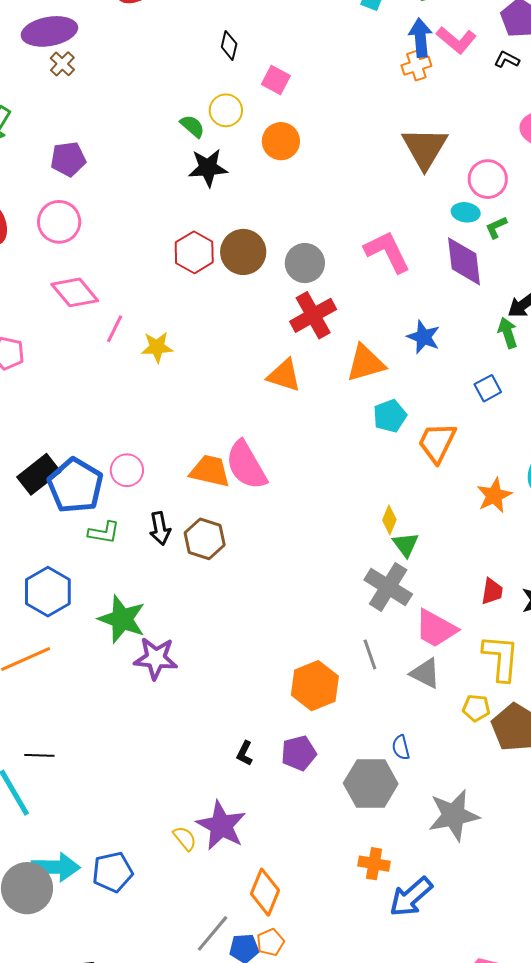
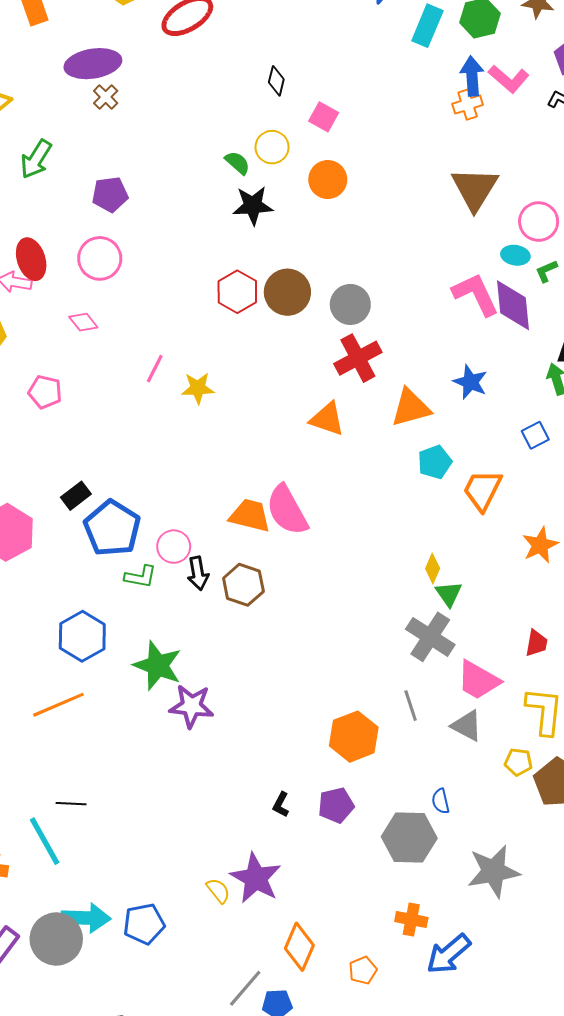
pink L-shape: (387, 252) -> (476, 294), moved
pink diamond: (75, 292) -> (83, 322), moved, size x0.6
pink circle: (127, 470) -> (174, 547), moved
black rectangle: (39, 474) -> (76, 496), moved, size x0.7
orange pentagon: (270, 942) -> (363, 970), moved

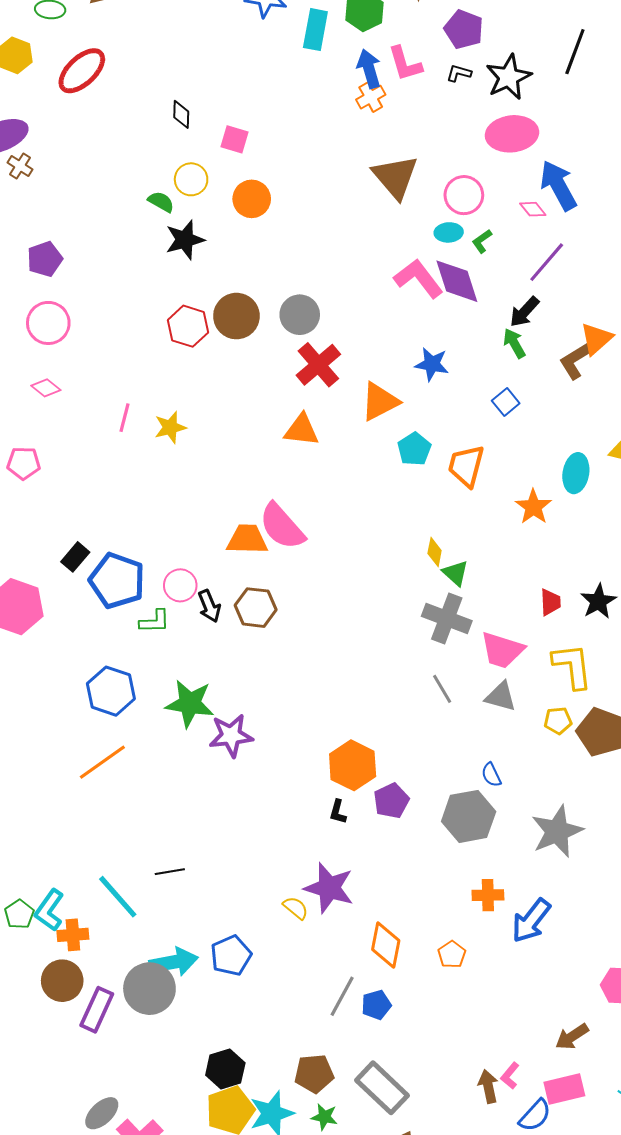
pink L-shape: (509, 79) -> (405, 64), turned 45
orange hexagon: (354, 737) -> (353, 765), moved
black line: (71, 804) -> (170, 872), moved

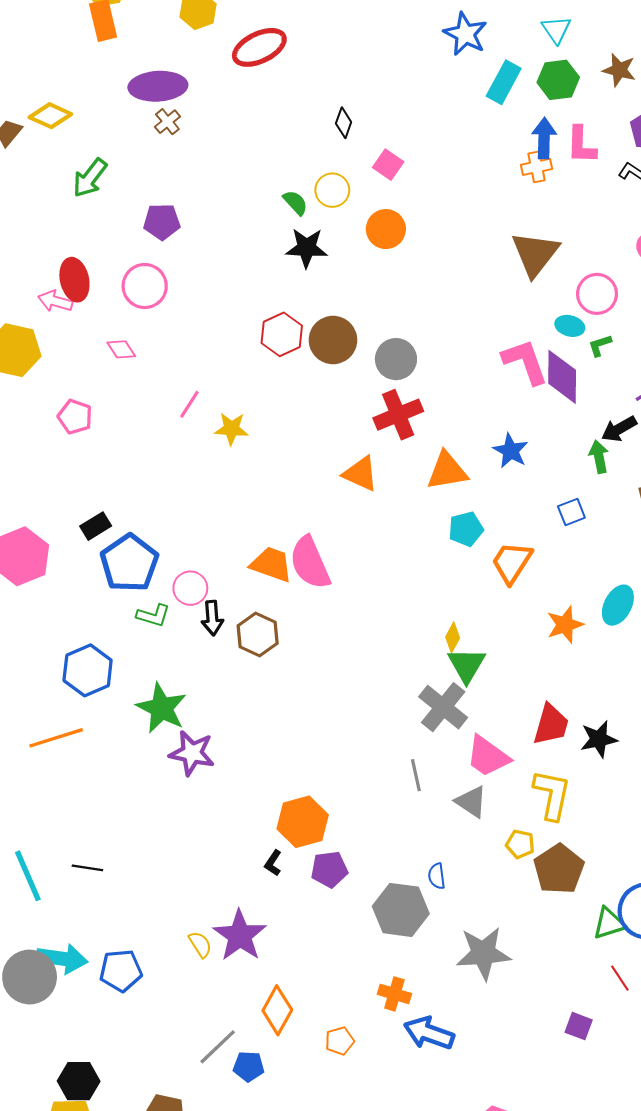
green triangle: (455, 573) -> (467, 665), size x1.4
red trapezoid: (550, 602) -> (551, 725), size x1.5
blue arrow: (531, 921) -> (429, 1033), turned 54

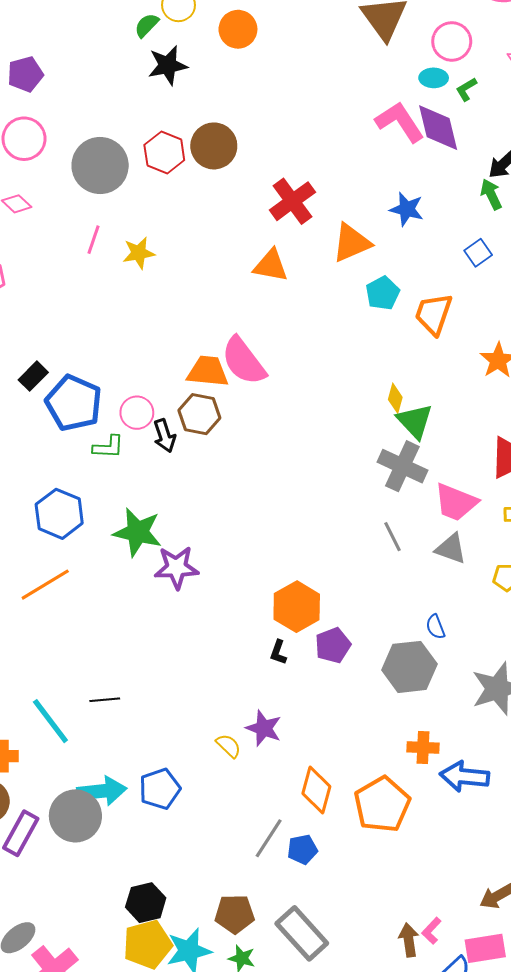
green semicircle: (295, 203) -> (147, 25), turned -80
gray circle: (396, 359) -> (100, 166), moved, size x1.4
brown hexagon: (258, 634) -> (199, 414), moved
purple star: (240, 936) -> (264, 728), size x0.7
orange pentagon: (340, 1041) -> (382, 804), size x2.0

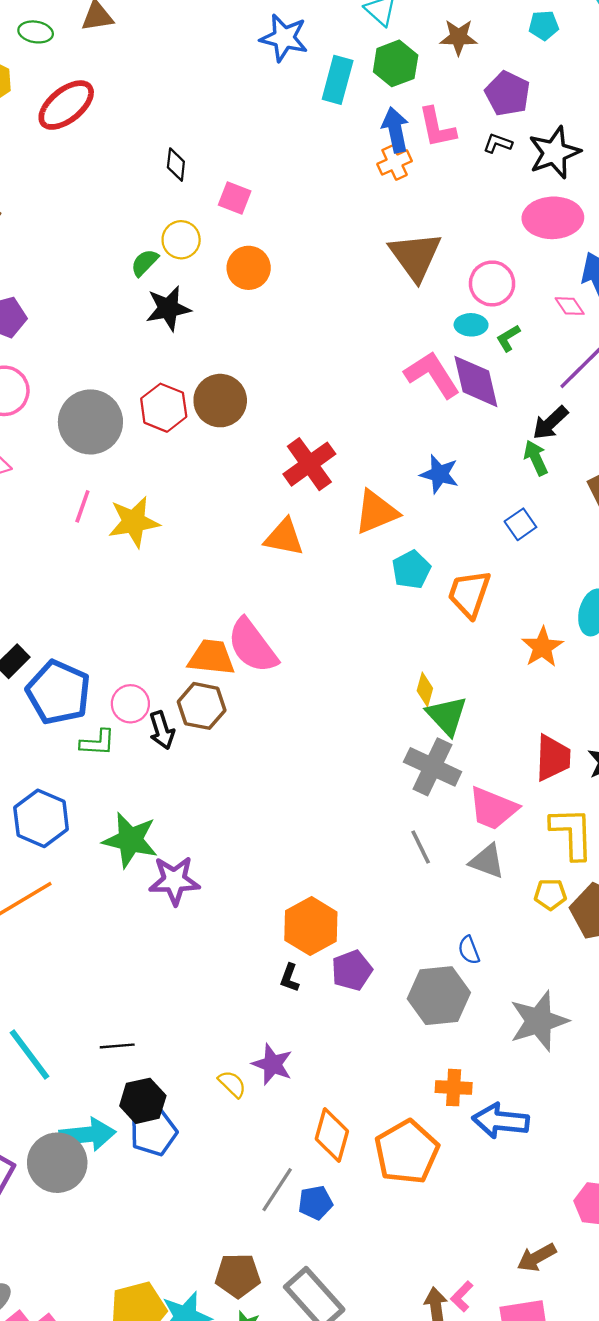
yellow star: (139, 253) -> (134, 522), size x1.4
black line: (105, 700) -> (117, 1046), moved
black hexagon: (146, 903) -> (143, 1101), moved

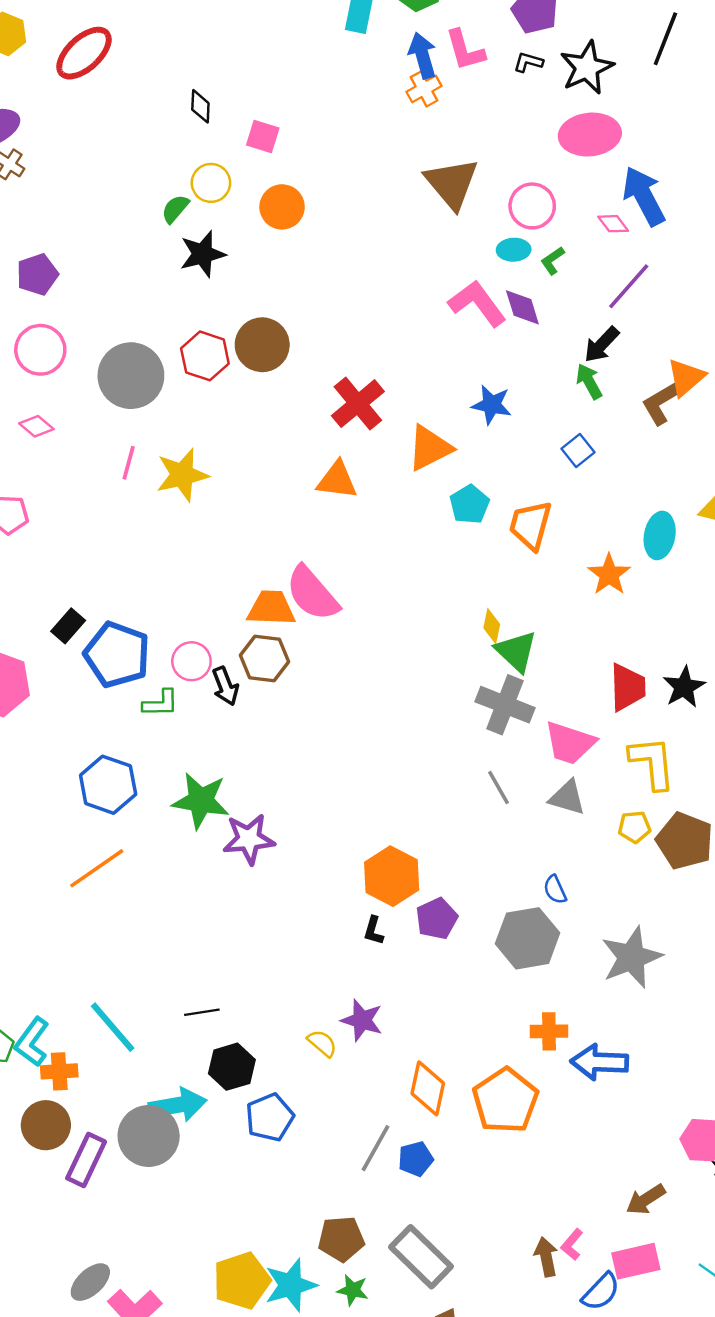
purple diamond: (476, 381) -> (522, 307), size x0.7
blue pentagon: (154, 1132) -> (270, 1117), moved

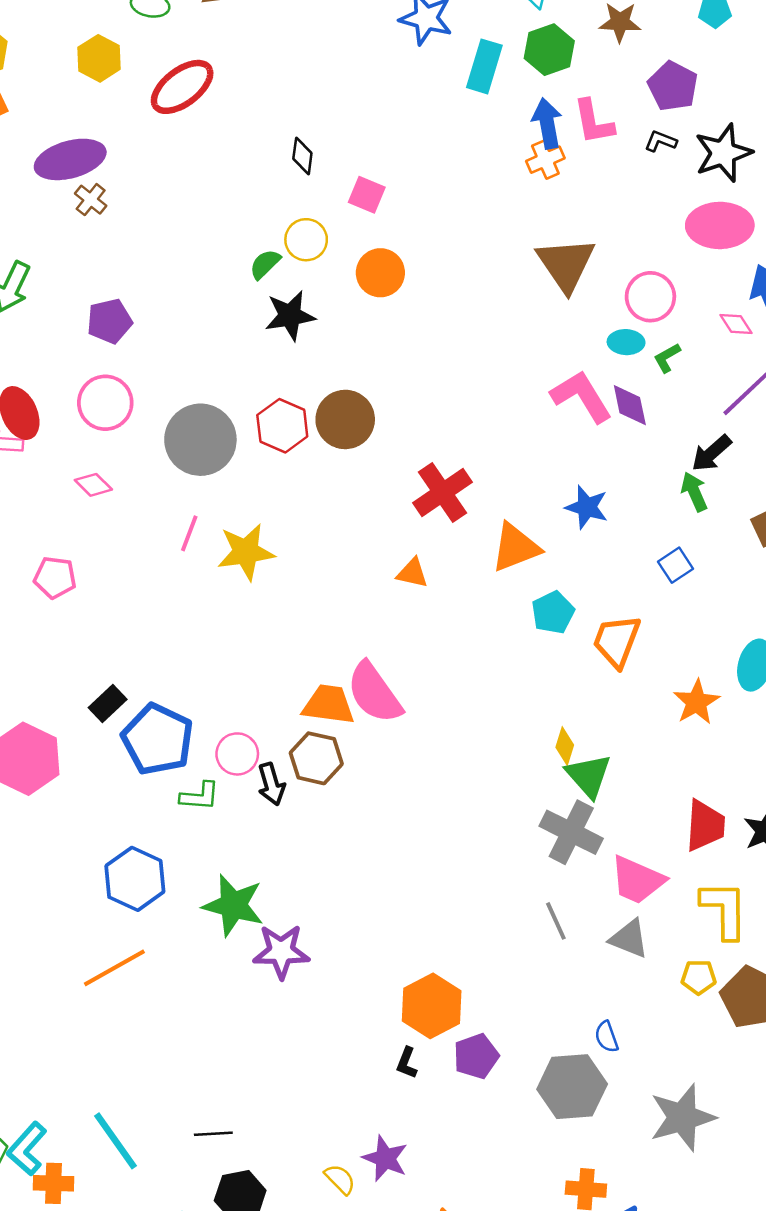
orange triangle: (337, 480) -> (412, 573), size x0.7

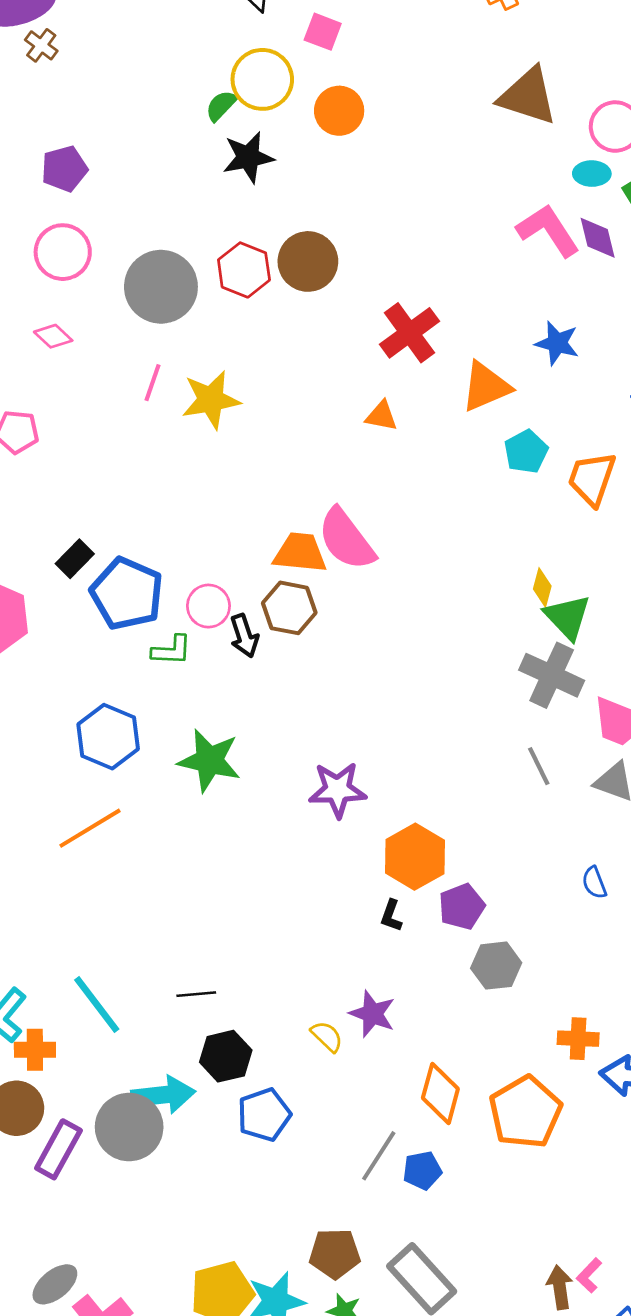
yellow circle: (306, 240) -> (262, 79), size x1.4
brown triangle: (566, 264) -> (528, 96), turned -36
purple star: (281, 952) -> (337, 790), moved
gray hexagon: (572, 1087) -> (496, 966), moved, size x0.7

